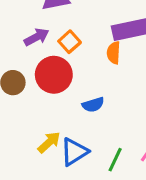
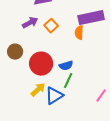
red circle: (54, 75) -> (41, 64), moved
green line: (115, 160) -> (68, 81), moved

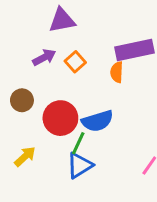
blue semicircle: (66, 66) -> (97, 121), size x1.5
green line: (68, 81) -> (78, 143), moved
yellow arrow: (38, 90) -> (25, 157), moved

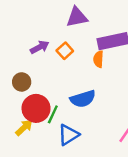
purple triangle: (62, 20) -> (77, 17), moved
red circle: (60, 118) -> (36, 108), moved
green line: (78, 143) -> (53, 114), moved

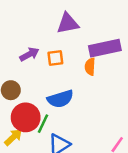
orange square: (65, 51) -> (55, 58), turned 35
blue semicircle: (83, 99) -> (60, 99), moved

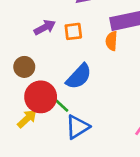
blue semicircle: (60, 99) -> (79, 76), turned -30
green line: (43, 124) -> (60, 104), turned -72

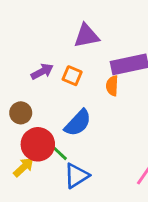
orange square: (73, 31) -> (72, 76), turned 30

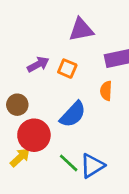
orange semicircle: (112, 86) -> (106, 91), moved
green line: (58, 151) -> (69, 163), moved
blue triangle: (76, 176) -> (92, 166), moved

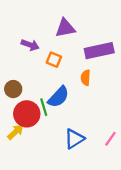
purple arrow: (38, 64) -> (30, 45), moved, turned 48
green line: (69, 163) -> (44, 107), moved, turned 30

